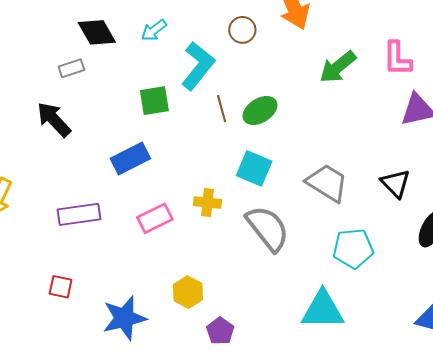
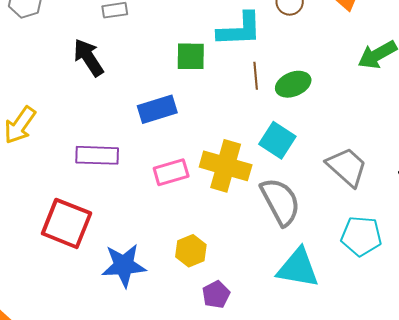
cyan L-shape: (198, 66) -> (240, 30), turned 39
yellow cross: (207, 203) -> (226, 166), size x1.8
red square: (61, 287) -> (66, 223), size x2.0
cyan triangle: (323, 310) -> (298, 268), moved

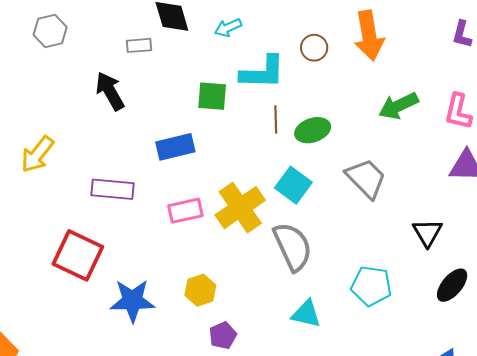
yellow cross: (226, 166) -> (240, 208), turned 36
gray trapezoid: (347, 167) -> (366, 178), moved
cyan triangle: (298, 268) -> (306, 314), size x0.7

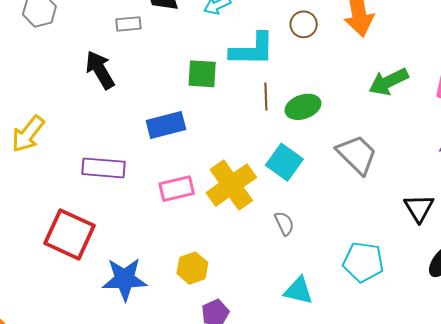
gray semicircle: (293, 247) -> (284, 223), size x0.5

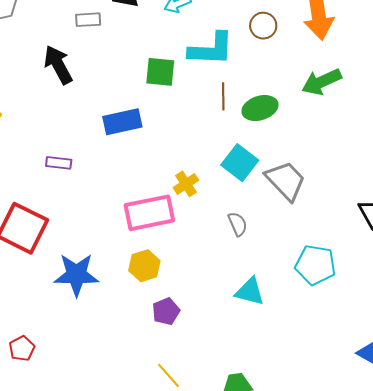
green arrow: (388, 82) -> (322, 82), moved
gray trapezoid: (357, 154) -> (286, 181), moved
purple rectangle: (103, 168) -> (59, 163), size x0.6
yellow cross: (231, 185) -> (186, 184), size x0.5
pink rectangle: (177, 189) -> (149, 213), moved, size x1.4

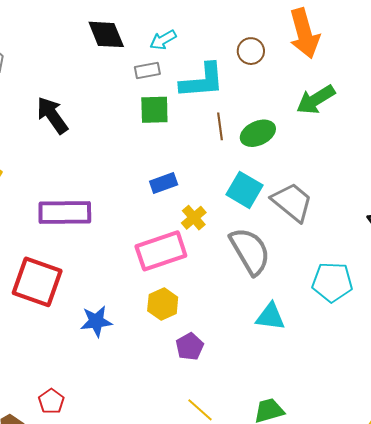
gray rectangle: (88, 20) -> (147, 71), moved
blue rectangle: (122, 122) -> (164, 183), moved, size x0.7
purple rectangle: (59, 163) -> (65, 213), size x2.0
gray semicircle: (238, 224) -> (250, 251), size x2.0
blue star: (76, 275) -> (96, 321), size x0.7

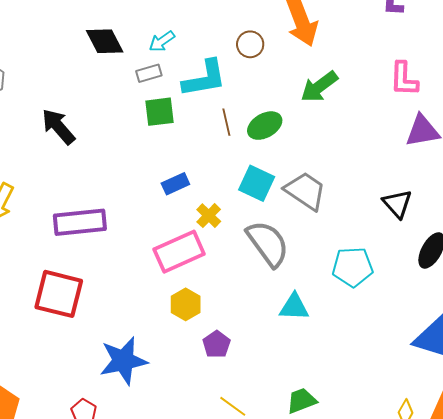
blue star: (96, 321) -> (123, 361), moved, size x1.5

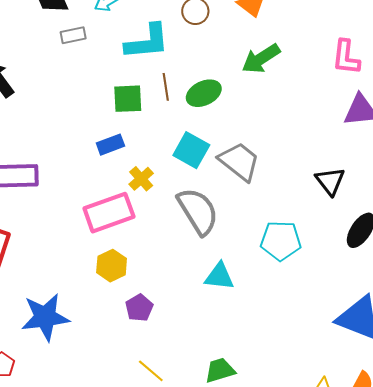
gray rectangle: (149, 73) -> (73, 35), moved
green square: (160, 112) -> (128, 99), moved

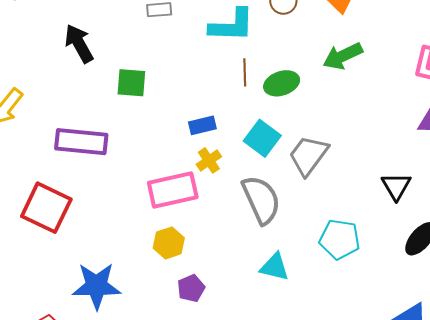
green square: (128, 99) -> (131, 83), moved
blue rectangle: (110, 145) -> (202, 125), moved
gray trapezoid: (239, 161) -> (308, 155), turned -99

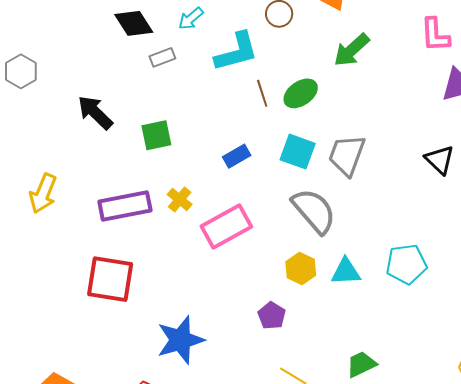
yellow cross: (209, 160) -> (180, 199), moved
cyan pentagon: (340, 239) -> (406, 264), moved
yellow hexagon: (169, 243) -> (301, 269), moved

